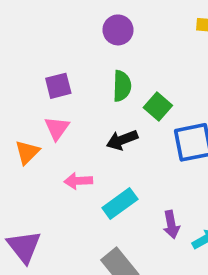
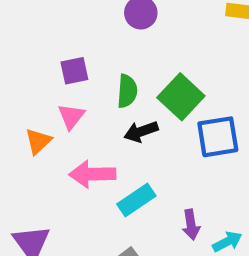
green semicircle: (122, 86) -> (127, 91), moved
green square: (158, 106) -> (181, 97), size x1.5
pink arrow: (78, 181) -> (92, 174), size x1.5

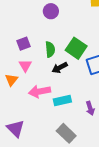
cyan rectangle: (136, 200) -> (62, 101), turned 30

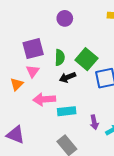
purple square: (24, 44) -> (33, 49), size x1.5
purple triangle: (16, 129) -> (16, 135), turned -30

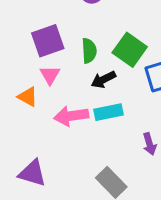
orange triangle: (17, 84) -> (28, 97), turned -40
cyan rectangle: (67, 111) -> (108, 112), moved

